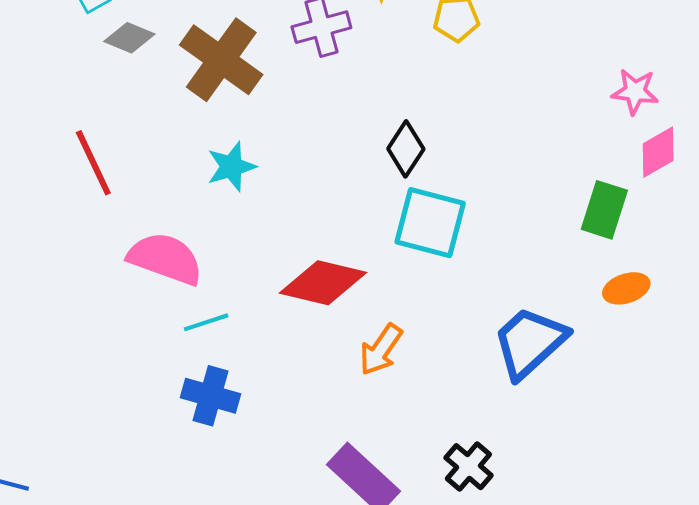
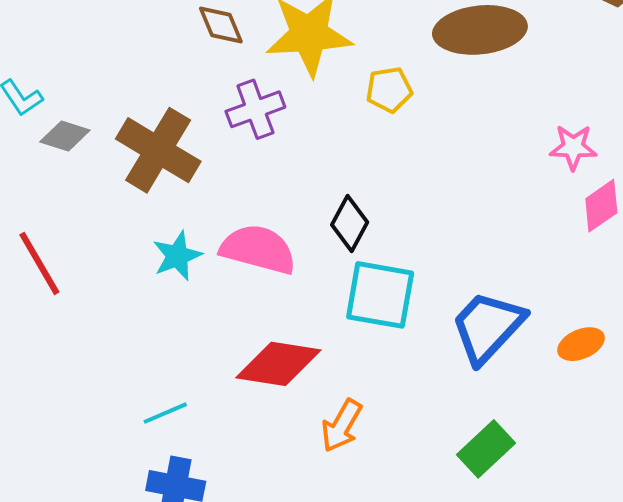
green rectangle: (604, 210) -> (486, 449), moved, turned 34
pink semicircle: (165, 259) -> (258, 249), moved
blue trapezoid: (530, 342) -> (488, 327), moved

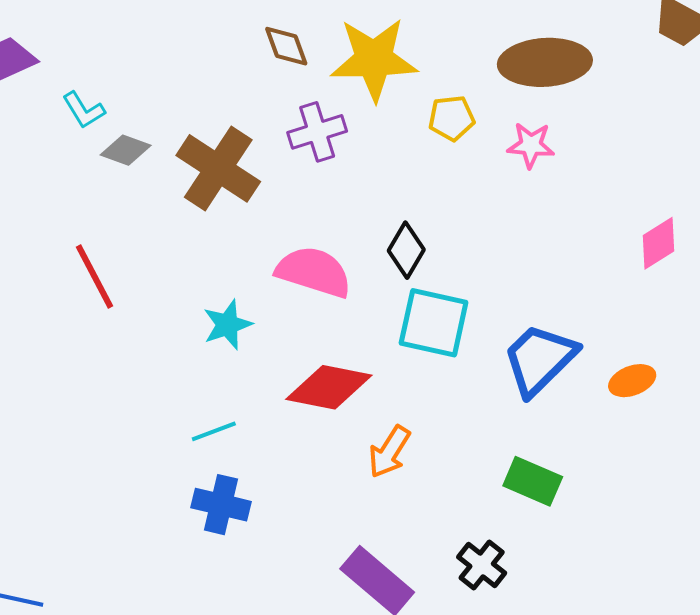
pink star: (573, 147) -> (531, 145), moved
cyan star: (177, 256) -> (227, 325), moved
green rectangle: (486, 449) -> (533, 481), turned 64

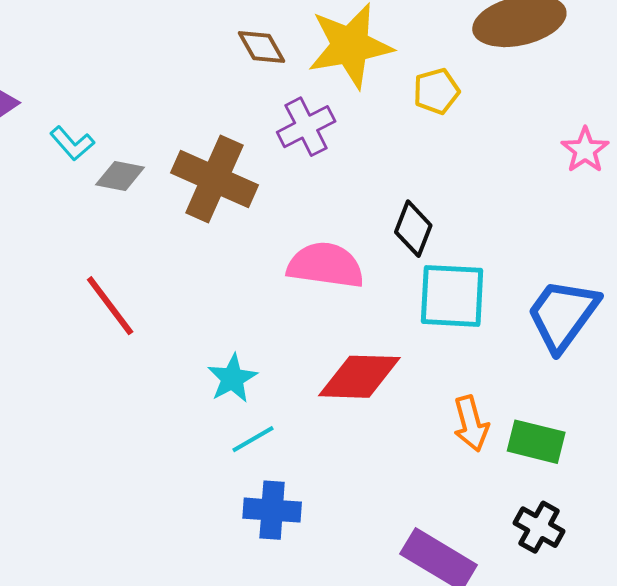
pink star: (531, 145) -> (585, 150), moved, turned -30
cyan star: (227, 325) -> (232, 378), moved
orange arrow: (389, 452) -> (471, 424), moved, turned -38
green rectangle: (533, 481) -> (536, 442), moved

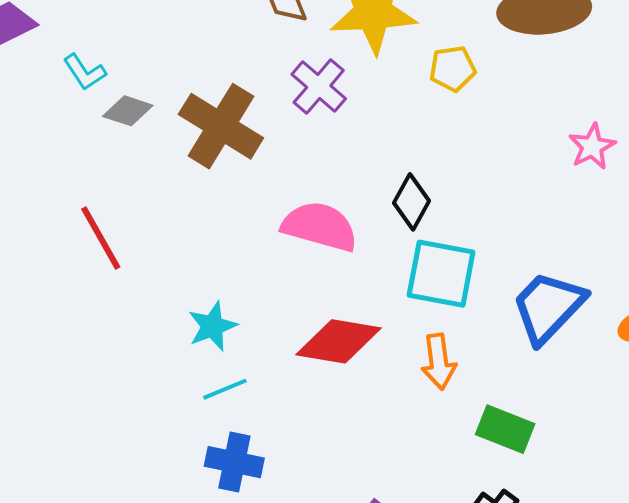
purple cross: (306, 127) -> (319, 86), turned -30
orange arrow: (471, 424) -> (439, 362), moved

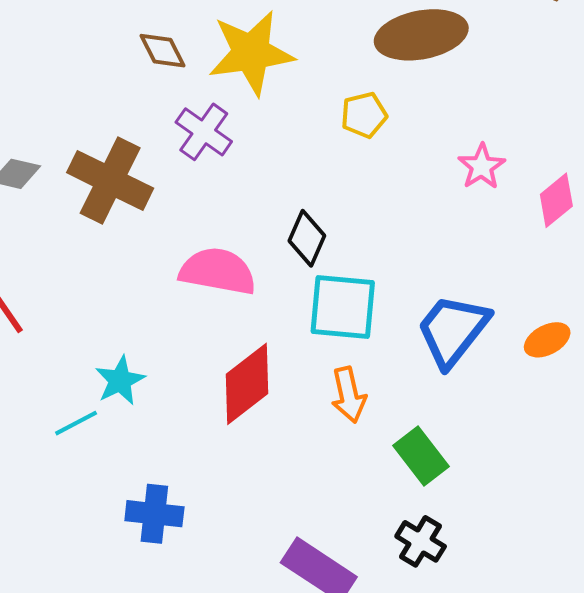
yellow pentagon: (453, 69) -> (364, 115), moved
red diamond: (338, 341) -> (247, 384), turned -42
cyan line: (225, 389) -> (76, 423), moved
green rectangle: (505, 429) -> (421, 456), turned 36

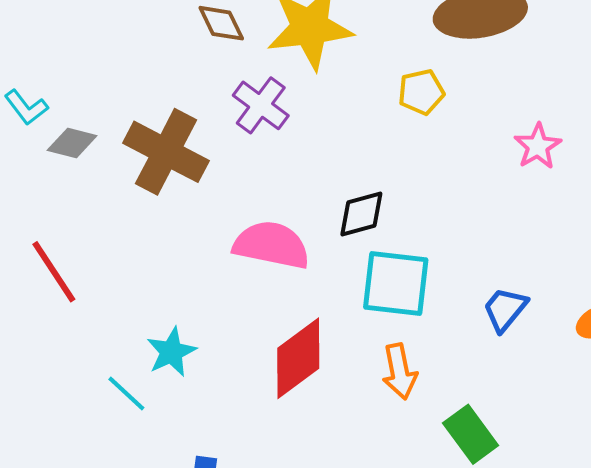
black diamond: (307, 238) -> (361, 214), turned 50
blue trapezoid: (453, 330) -> (505, 309), size x0.6
cyan line: (76, 423) -> (126, 394), turned 69

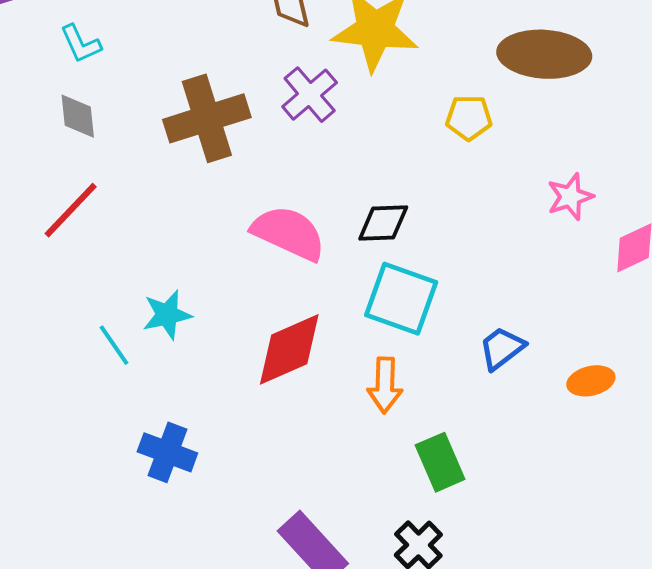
gray diamond: (72, 143) -> (78, 116), moved, turned 57
brown cross: (166, 152) -> (207, 118), turned 32
red line: (54, 272) -> (71, 210), turned 64

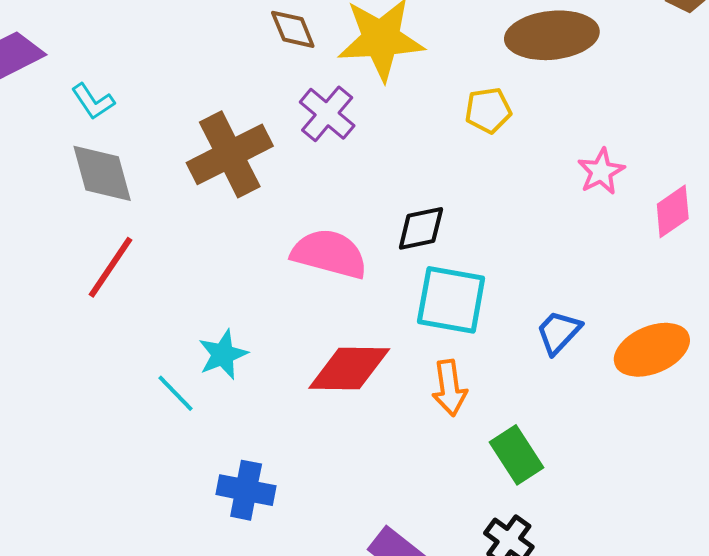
gray diamond: (78, 116) -> (102, 173), size x1.5
red diamond: (289, 349) -> (349, 369), turned 34
orange ellipse: (591, 381) -> (652, 350), size x1.6

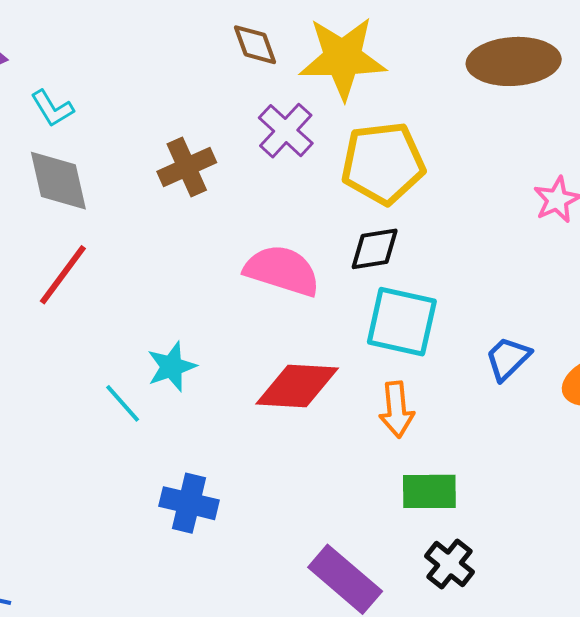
yellow pentagon: (488, 110) -> (383, 163), moved, size x1.8
brown cross: (230, 154) -> (187, 167), size x0.7
green rectangle: (517, 455) -> (429, 491), moved, turned -60

